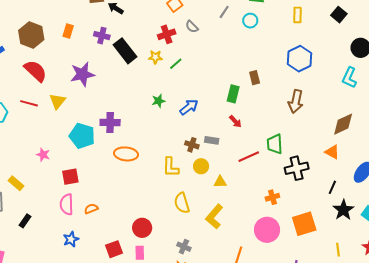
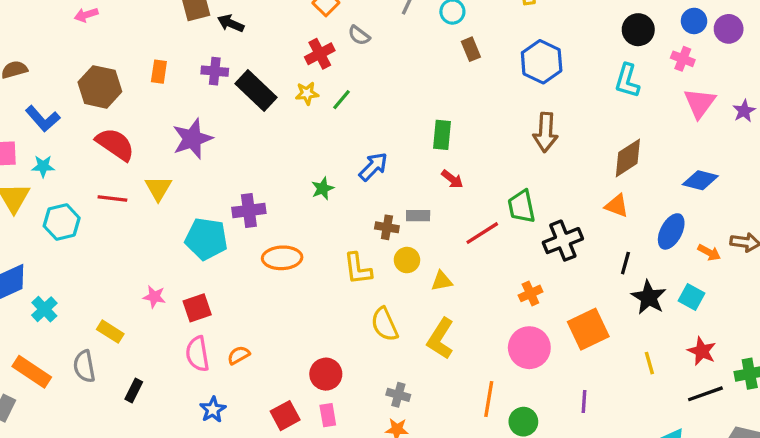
brown rectangle: (255, 78) -> (471, 49), moved
green star: (158, 101) -> (323, 188), moved
pink star: (43, 155) -> (154, 297), moved

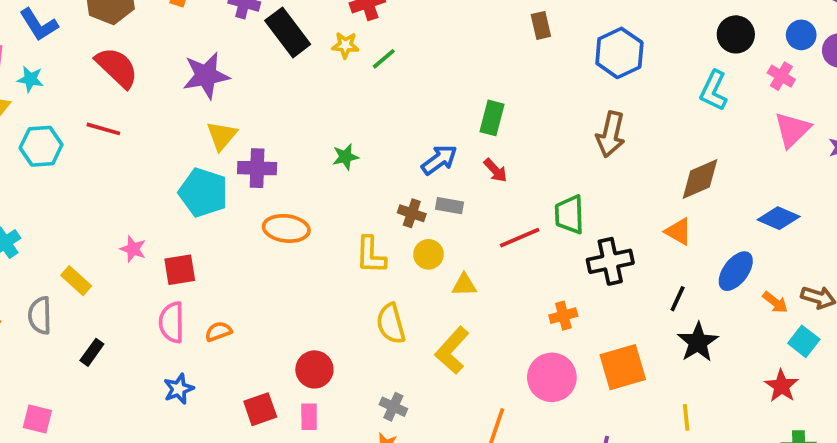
blue arrow: (373, 167) -> (439, 160), moved
yellow triangle: (158, 188) -> (222, 136), moved
cyan square: (691, 297) -> (804, 341), moved
red star: (702, 351) -> (781, 386), moved

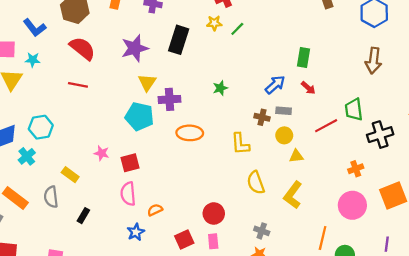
black rectangle: (288, 32) -> (179, 40), moved, turned 60
cyan hexagon: (41, 146) -> (41, 127), moved
yellow circle: (429, 254) -> (284, 135), moved
orange semicircle: (218, 331) -> (155, 210), moved

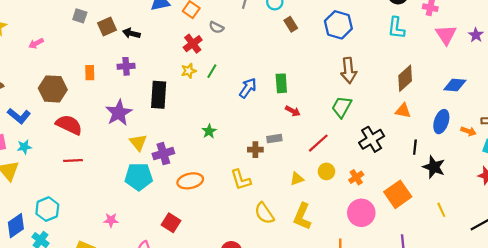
blue arrow: (275, 85) -> (248, 88), moved
green trapezoid: (354, 110) -> (342, 107), moved, turned 50
yellow circle: (284, 135) -> (326, 171), moved
red square: (130, 163) -> (171, 223), moved, turned -30

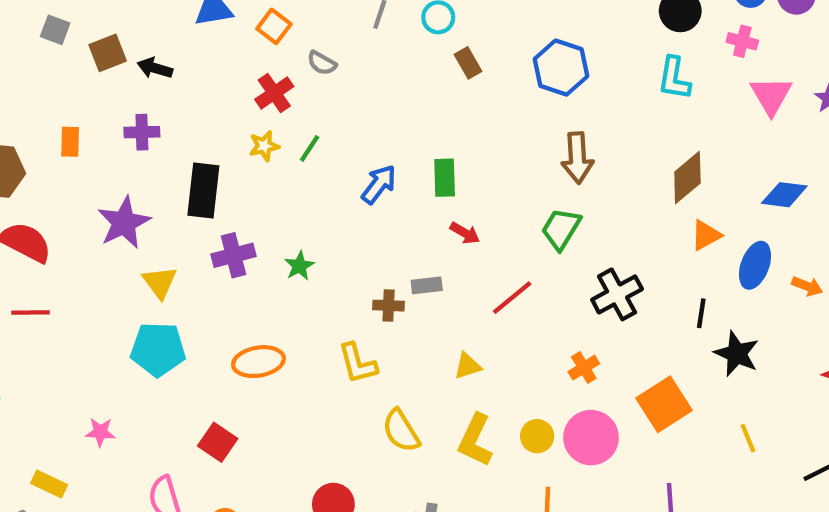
orange triangle: (403, 111) -> (706, 235), moved, turned -42
purple cross: (163, 154) -> (234, 255), moved
yellow circle: (326, 171) -> (537, 436), moved

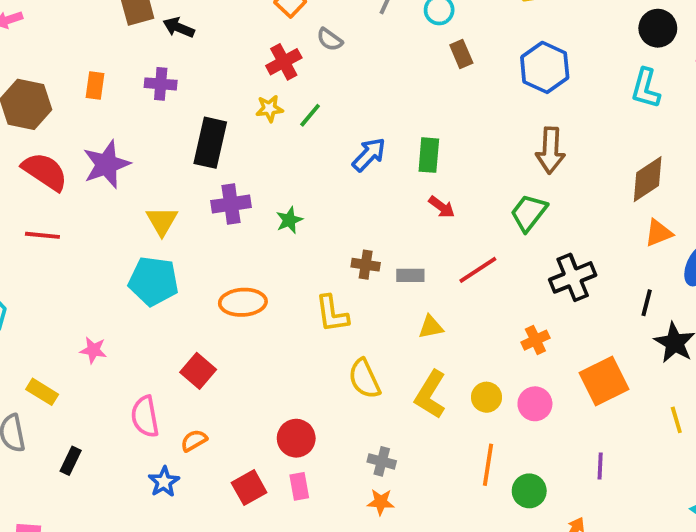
purple star: (124, 223) -> (106, 164), moved
gray rectangle: (427, 285) -> (410, 275), moved
pink circle: (591, 438) -> (535, 404), size x0.7

